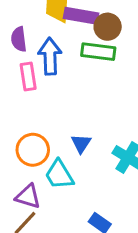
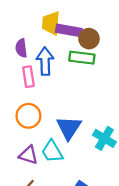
blue triangle: (81, 144) -> (69, 128), size x1.6
orange circle: (33, 150) -> (28, 116), moved
purple triangle: (28, 196) -> (28, 155), moved

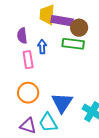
blue arrow: (45, 61) -> (42, 47), size x0.6

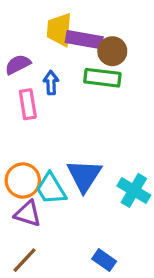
purple semicircle: (22, 36) -> (18, 64), turned 70
orange circle: (28, 93) -> (23, 180), moved
cyan trapezoid: (48, 123) -> (51, 189), moved

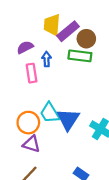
purple rectangle: (84, 40) -> (68, 31), turned -50
cyan trapezoid: (51, 189) -> (50, 113), moved

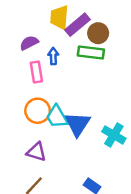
orange circle: (28, 123) -> (38, 111), moved

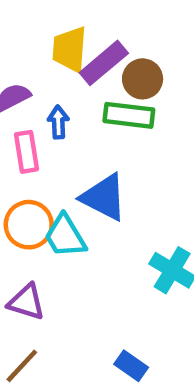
blue triangle: (78, 124) -> (104, 197), moved, turned -36

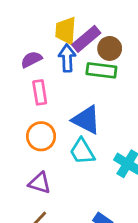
blue arrow: (58, 122) -> (67, 58), moved, size x1.4
cyan trapezoid: (65, 236) -> (82, 151), moved

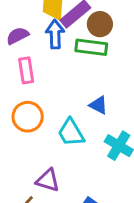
blue triangle: (86, 120) -> (98, 105), moved, size x0.6
purple triangle: (40, 183) -> (48, 180), moved

